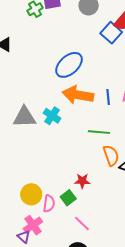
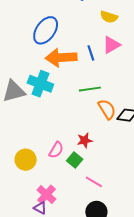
cyan cross: (52, 116) -> (40, 84), size x1.4
yellow circle: (31, 194) -> (26, 160), moved
pink semicircle: (49, 204) -> (56, 150), moved, turned 36

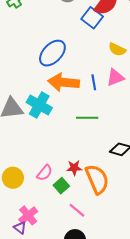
orange semicircle: (107, 109) -> (97, 179), moved, size x1.4

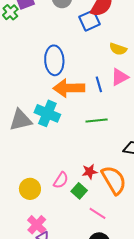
blue square: (92, 18) -> (89, 21), turned 35
blue ellipse: (52, 53) -> (54, 60), turned -40
pink cross: (28, 215) -> (37, 225), moved

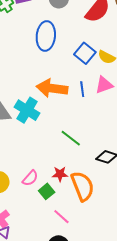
blue square: (89, 21) -> (85, 53), moved, turned -35
blue ellipse: (54, 60) -> (46, 36), moved
green line: (97, 120) -> (71, 138), moved, turned 35

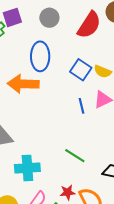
orange arrow: (52, 88) -> (23, 84), moved
cyan cross: (27, 110) -> (27, 168), moved, turned -30

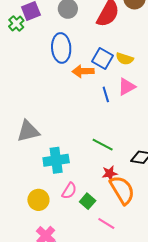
orange arrow: (23, 84) -> (83, 71), moved, size x0.7
red star: (68, 192) -> (110, 173), moved

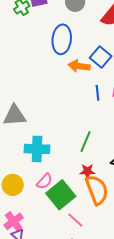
green line: (103, 145) -> (86, 142), turned 75
green square: (88, 201) -> (61, 195), size x1.8

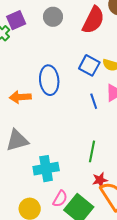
blue ellipse: (62, 39) -> (49, 80), moved
orange arrow: (79, 66) -> (20, 97), moved

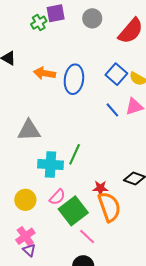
orange arrow: (20, 97) -> (45, 73), moved
blue line: (94, 101) -> (112, 110), turned -35
green line: (92, 151) -> (75, 154), moved

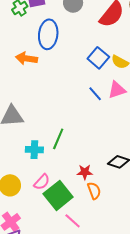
blue ellipse: (74, 79) -> (48, 34), moved
cyan cross: (51, 165) -> (34, 150), size x0.7
orange semicircle: (109, 207) -> (94, 191), size x0.6

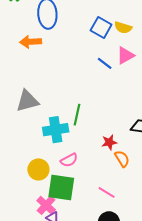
cyan cross: (34, 150) -> (56, 130), size x1.4
pink semicircle: (42, 182) -> (69, 160), turned 30
green square: (58, 195) -> (61, 187), moved, turned -32

